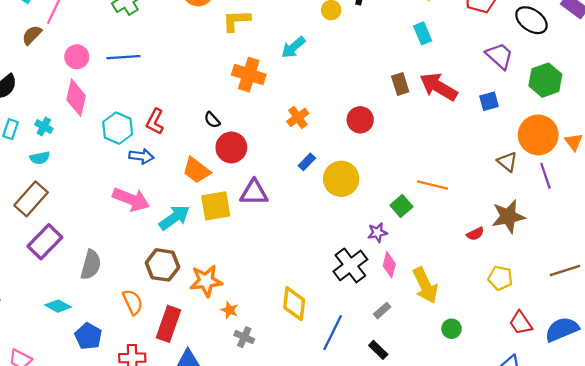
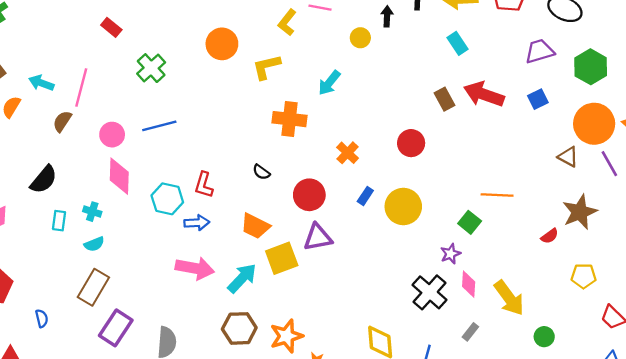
purple trapezoid: (499, 56) -> (540, 51), turned -48
red circle: (231, 147) -> (309, 195), moved

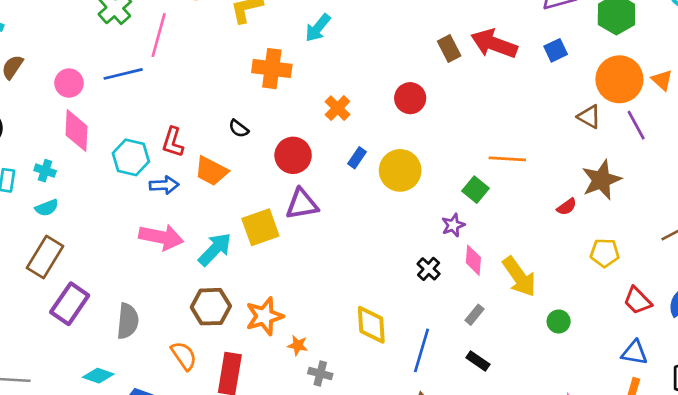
pink line: (81, 87) -> (159, 35), moved
orange trapezoid: (255, 226) -> (211, 171), moved
black cross: (430, 292) -> (429, 269), size x0.6

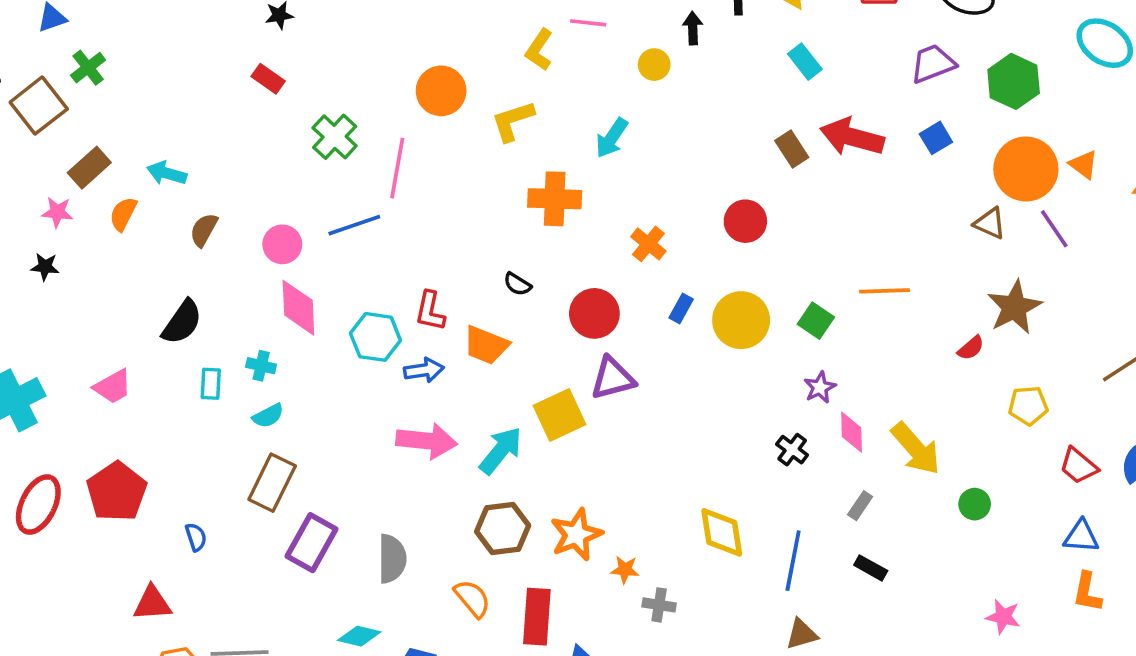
green square: (475, 190) -> (816, 321), moved

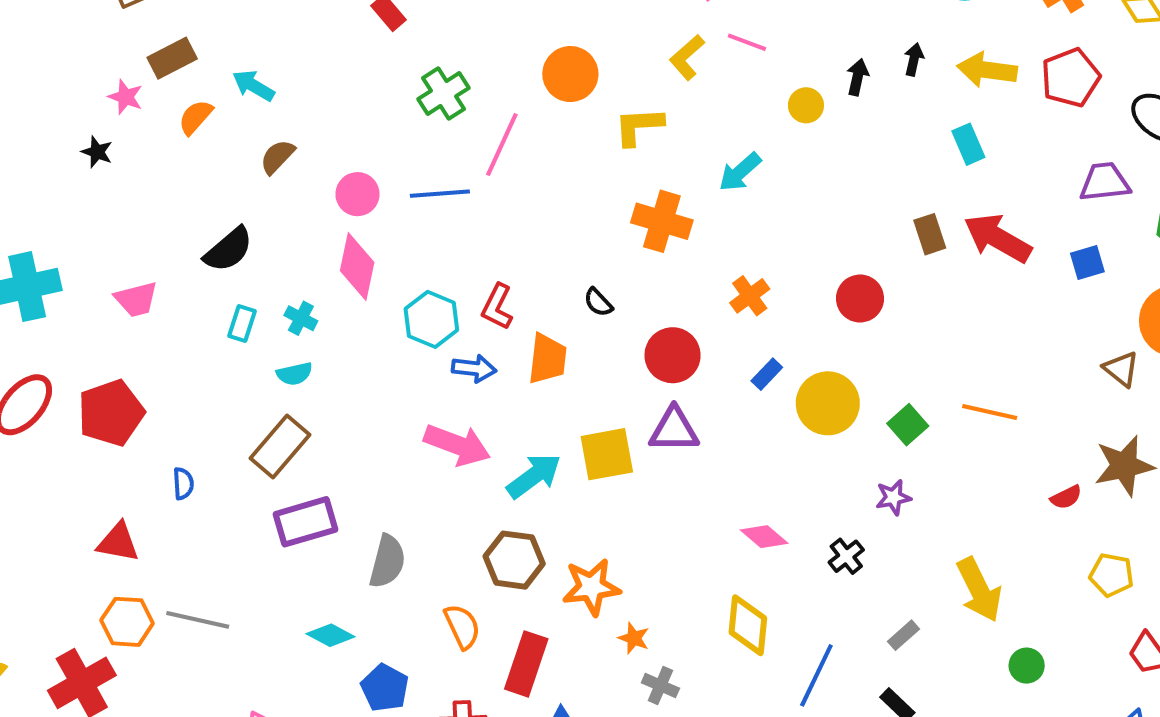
orange trapezoid: (486, 345) -> (547, 359), turned -120
pink diamond: (852, 432) -> (764, 537), moved, turned -63
purple rectangle: (311, 543) -> (305, 522), turned 30

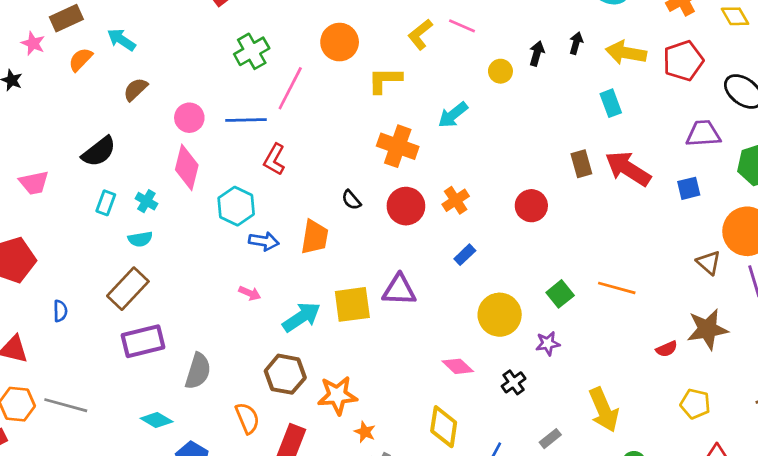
red L-shape: (497, 307) -> (274, 159), moved
red circle: (673, 355) -> (406, 206), moved
yellow circle: (828, 403) -> (500, 315), moved
pink arrow: (457, 445) -> (250, 293), size x0.5

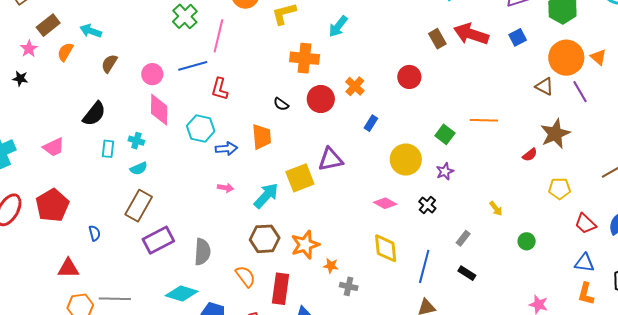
pink star: (33, 43) -> (29, 49), turned 30
yellow arrow: (604, 410) -> (496, 209), size x0.5
cyan diamond: (157, 420) -> (182, 294), size x1.4

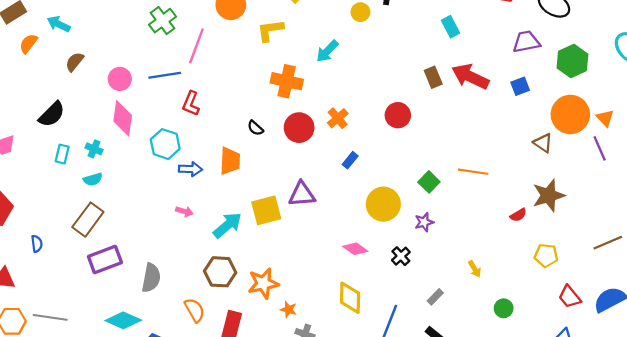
purple line: (580, 92) -> (600, 148), moved

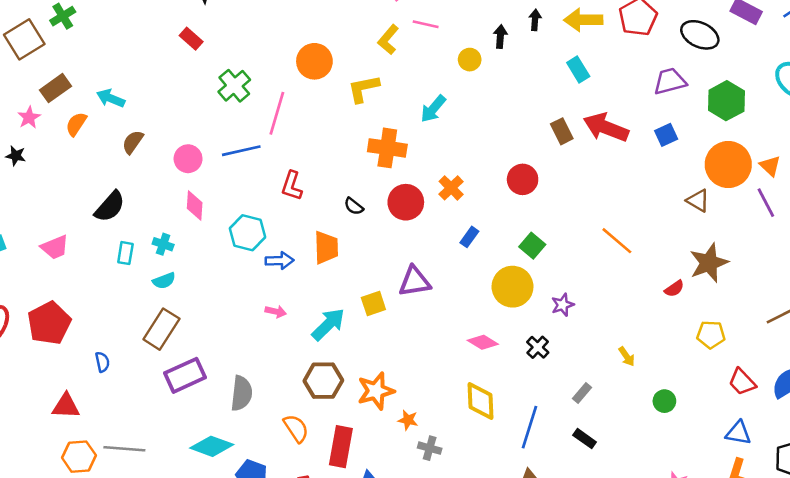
red L-shape: (191, 104) -> (292, 186), moved
pink diamond: (123, 118) -> (195, 206), size x0.7
orange line: (473, 172) -> (617, 241), turned 36
green square: (429, 182) -> (532, 246), moved
yellow square: (266, 210) -> (373, 304), size x0.7

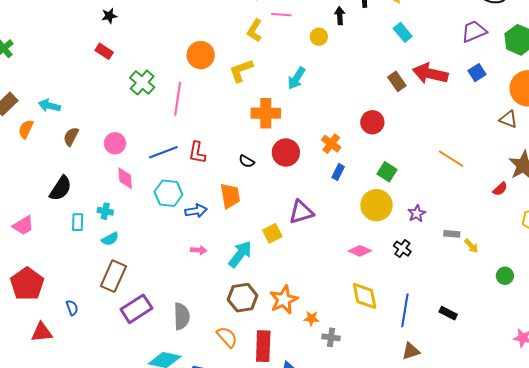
blue line: (241, 151) -> (163, 152), moved
orange cross: (451, 188) -> (331, 144), moved
gray rectangle: (582, 393) -> (452, 234), moved, turned 63
red triangle: (66, 406) -> (42, 332), moved

